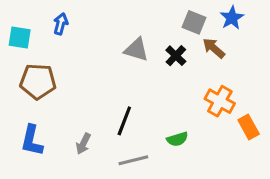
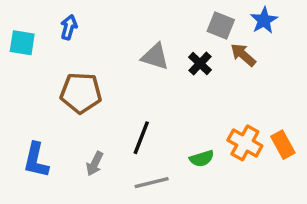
brown pentagon: (38, 81) -> (81, 93), moved
orange cross: (220, 101) -> (245, 143), moved

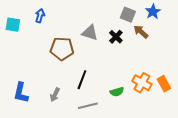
brown pentagon: (81, 93) -> (62, 49), moved

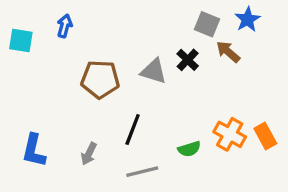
gray triangle: (90, 33) -> (154, 71), moved

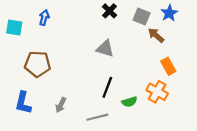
black cross: (188, 60) -> (109, 11), moved
brown pentagon: (100, 79) -> (38, 64), moved
black line: (133, 130) -> (107, 87), moved
orange rectangle: (265, 136) -> (168, 66), moved

